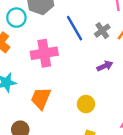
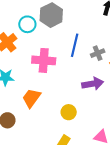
blue line: (75, 28) -> (75, 45), turned 30
purple arrow: (105, 66) -> (93, 84), size x1.5

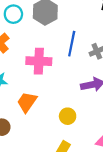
cyan circle: (27, 24) -> (13, 14), moved

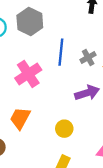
pink cross: (39, 61) -> (28, 74), turned -30

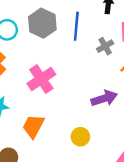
blue line: (61, 52) -> (76, 26), moved
gray cross: (88, 57) -> (105, 46), moved

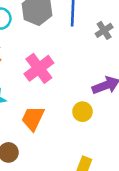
yellow circle: (80, 137) -> (82, 112), moved

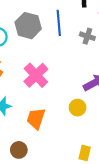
gray cross: (104, 30) -> (87, 36), turned -32

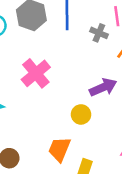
orange trapezoid: (36, 118) -> (59, 149), moved

